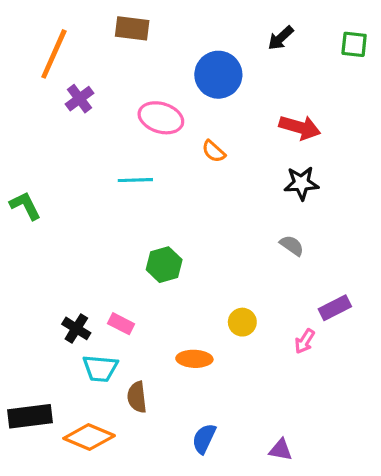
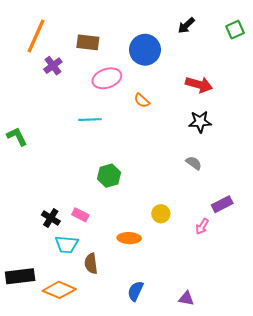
brown rectangle: (132, 28) -> (88, 42), moved
green square: (354, 44) -> (235, 30), turned -30
pink ellipse: (161, 118) -> (107, 78), turned -36

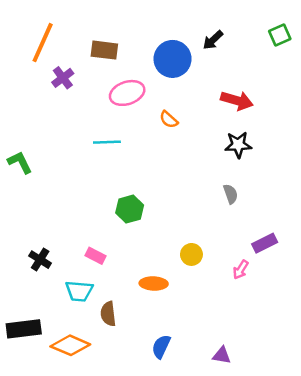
black arrow: (186, 25) -> (213, 40), moved
gray semicircle: (194, 163) -> (231, 194), turned 35
black cross: (51, 218) -> (40, 260), moved

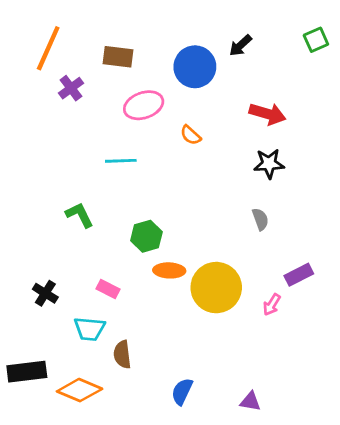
green L-shape: (20, 162) -> (80, 215), moved
yellow circle: (191, 254) -> (216, 288), size x2.0
orange ellipse: (154, 283) -> (169, 270), moved

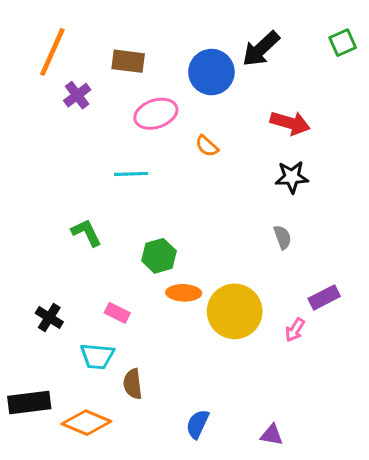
black arrow: (240, 45) -> (261, 49), size x1.5

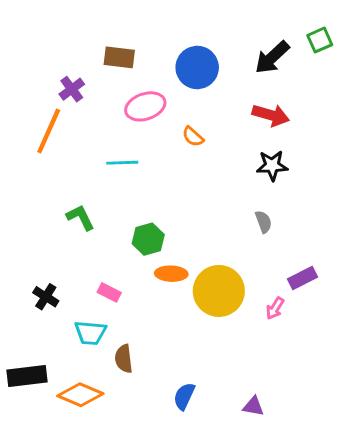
black arrow: (261, 49) -> (272, 57), moved
orange line: (52, 52) -> (49, 131), moved

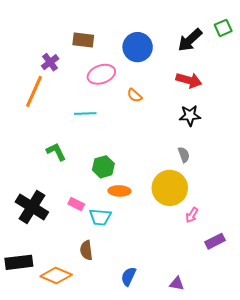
purple rectangle: (302, 278) -> (215, 241), moved
yellow circle: (219, 291) -> (170, 188), moved
black cross: (46, 297) -> (32, 207), size x1.8
cyan trapezoid: (90, 333) -> (100, 217), moved

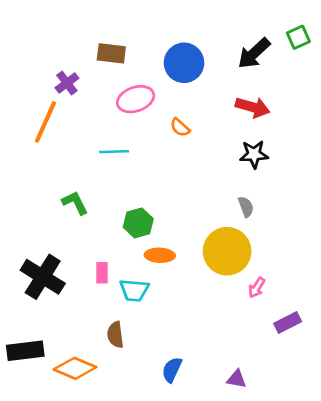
pink rectangle: (76, 204) -> (102, 273), turned 63

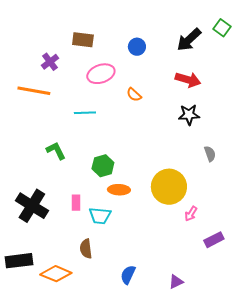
green square: (298, 37) -> (222, 28), turned -30
blue circle: (184, 63) -> (137, 47), size x0.6
orange line: (45, 122) -> (34, 91), turned 76
gray semicircle: (246, 207) -> (210, 154), moved
purple triangle: (236, 379) -> (176, 282), turned -35

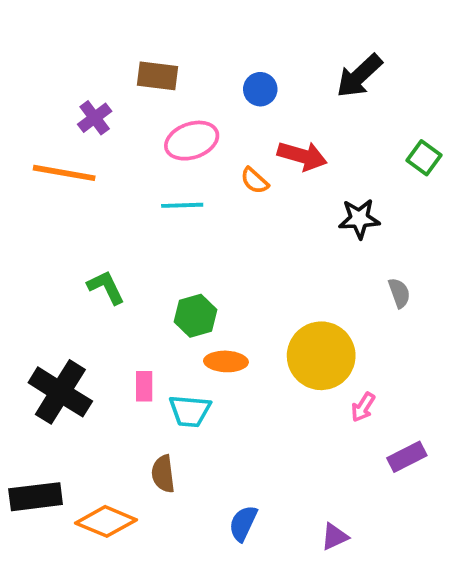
green square: (222, 28) -> (424, 158), moved
red arrow: (188, 80) -> (302, 156), moved
cyan line: (85, 113) -> (182, 205), moved

